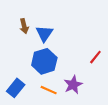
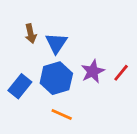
purple star: (73, 85) -> (93, 71), moved
blue rectangle: (16, 88) -> (20, 86), moved

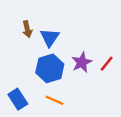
blue rectangle: (20, 86) -> (18, 99), moved, turned -72

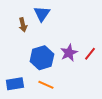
blue triangle: (50, 37) -> (42, 14), moved
blue rectangle: (18, 99) -> (15, 84), turned -66

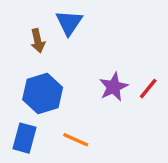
blue hexagon: (42, 58) -> (43, 93), moved
blue rectangle: (15, 84) -> (25, 138), turned -66

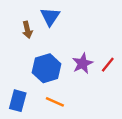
blue hexagon: (43, 93) -> (47, 68), moved

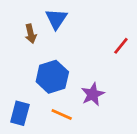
purple star: (83, 63) -> (93, 94), moved
red line: (108, 65) -> (121, 46), moved

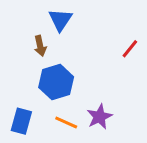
brown arrow: (31, 34) -> (40, 46), moved
purple star: (93, 94) -> (99, 117), moved

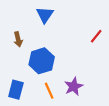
brown arrow: (40, 46) -> (18, 39), moved
orange line: (66, 123) -> (49, 91), turned 42

